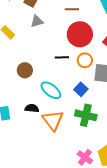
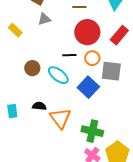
blue square: (81, 89) -> (88, 87), size x1.5
cyan ellipse: (51, 90) -> (58, 75), moved
green cross: (86, 115) -> (92, 131), moved

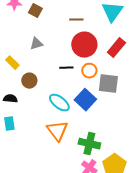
gray triangle: (44, 19) -> (36, 44), moved
yellow rectangle: (15, 30) -> (12, 63), moved
cyan ellipse: (58, 75) -> (59, 103), moved
black semicircle: (39, 106) -> (10, 99), moved

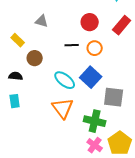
gray triangle: (36, 44) -> (42, 21), turned 32
red circle: (84, 45) -> (90, 22), size x0.7
gray square: (108, 84) -> (114, 97), moved

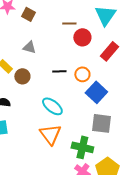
red circle: (90, 22) -> (82, 37), moved
brown circle: (35, 58) -> (22, 76), moved
blue square: (91, 77) -> (96, 92), moved

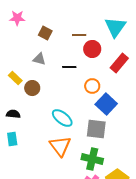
brown square: (28, 14) -> (45, 33), moved
black line: (59, 71) -> (69, 67), moved
gray square: (101, 123) -> (96, 129), moved

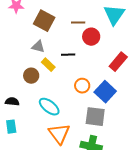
brown square: (45, 33) -> (44, 21), size x1.5
red rectangle: (119, 63) -> (118, 62), moved
yellow rectangle: (15, 78) -> (48, 65), moved
orange circle: (92, 86) -> (82, 86), moved
cyan ellipse: (62, 118) -> (49, 107), moved

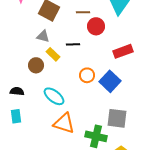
red rectangle: (118, 62) -> (123, 51), turned 30
gray square: (95, 117) -> (117, 118), moved
orange triangle: (59, 134) -> (64, 123), turned -35

